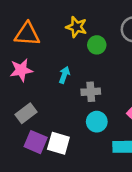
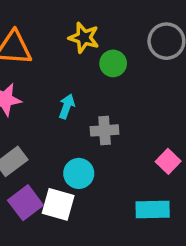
cyan circle: (97, 122) -> (79, 173), moved
purple square: (36, 142) -> (25, 203), turned 30

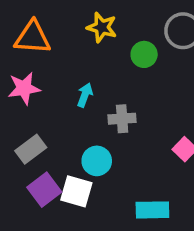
green circle: (113, 63) -> (144, 54), moved
cyan rectangle: (153, 210) -> (152, 210), moved

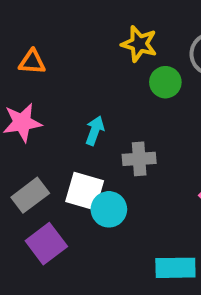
yellow star: (102, 27) -> (139, 44), moved
orange triangle: (32, 38) -> (32, 62), size x0.6
white square: (76, 191) -> (85, 191), moved

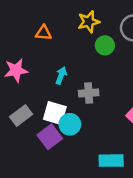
yellow star: (139, 44) -> (89, 22), turned -30
orange triangle: (32, 62) -> (44, 33), moved
purple square: (46, 244) -> (50, 137), moved

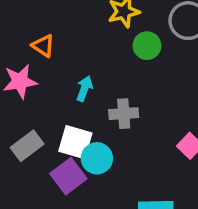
orange triangle: (44, 33) -> (43, 46), moved, turned 30

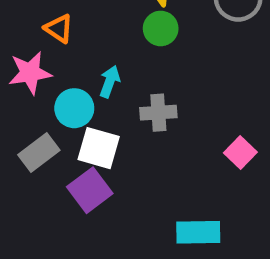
green circle: (147, 46) -> (161, 28), moved
cyan circle: (97, 158) -> (74, 108), moved

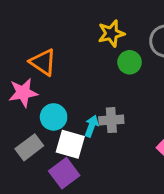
orange triangle: (59, 28) -> (43, 62), size x1.4
green circle: (161, 28) -> (130, 62), moved
cyan arrow: (110, 82) -> (92, 126), moved

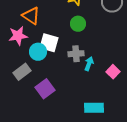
green circle: (130, 62) -> (78, 24), moved
cyan arrow: (92, 126) -> (89, 64), moved
white square: (70, 144) -> (49, 43), moved

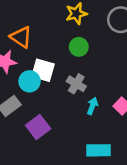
gray cross: (76, 54) -> (76, 84), turned 35
cyan arrow: (89, 64) -> (92, 106), moved

